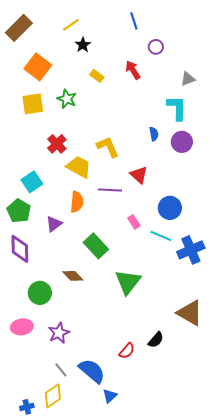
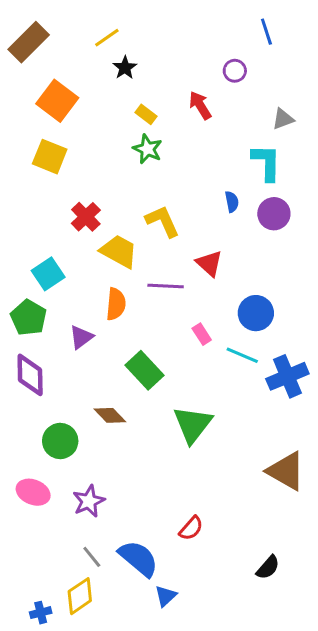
blue line: (134, 21) -> (266, 32), moved
green star: (67, 99) -> (148, 149), moved
yellow square: (33, 104) -> (50, 157), turned 30
pink ellipse: (22, 327) -> (33, 492), turned 30
black semicircle: (156, 340) -> (268, 567), moved

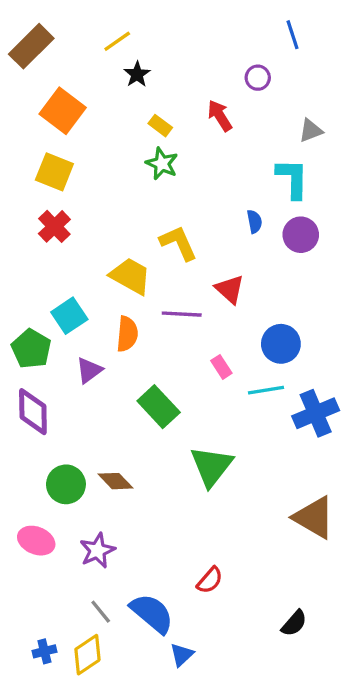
red cross: (86, 217) -> (54, 226), moved
cyan square: (48, 274) -> (69, 316), moved
cyan line: (242, 355) -> (266, 390), turned -32
brown diamond: (110, 415) -> (116, 481), moved
blue cross: (41, 613) -> (44, 651), moved

